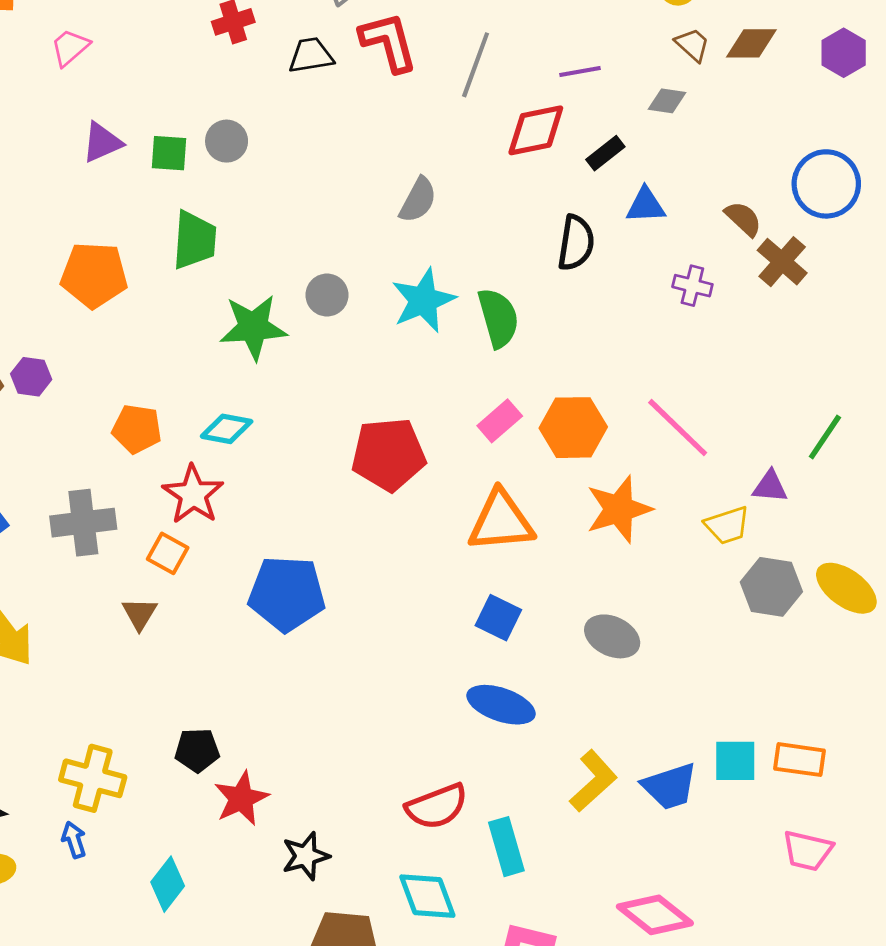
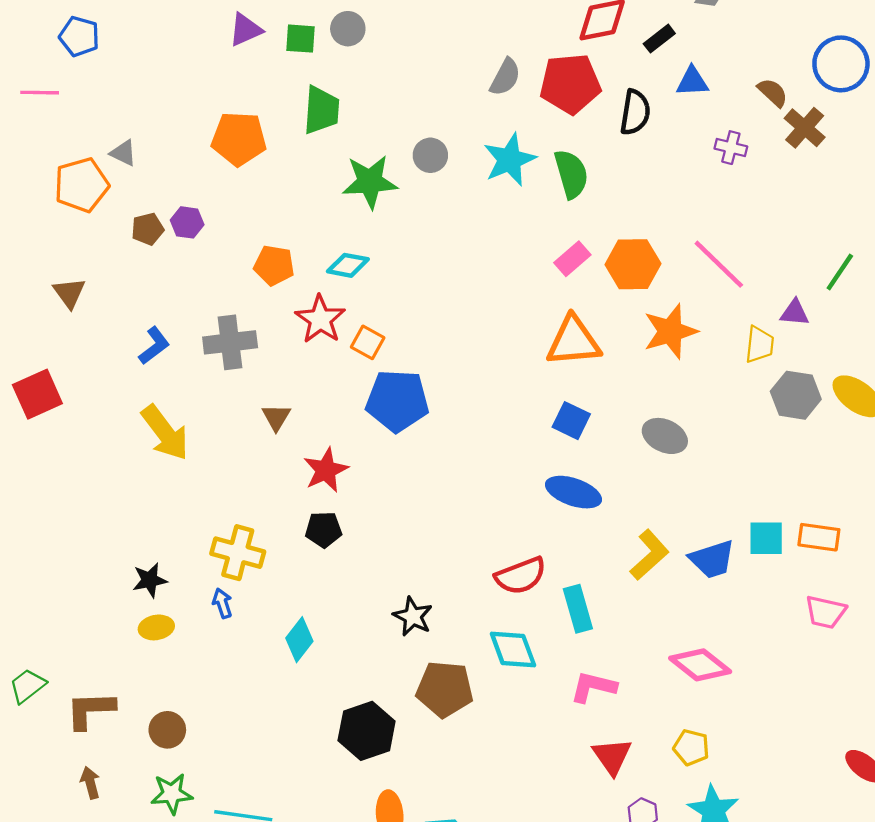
red pentagon: (389, 454) -> (570, 84), moved
yellow trapezoid: (727, 525) -> (759, 345), turned -66
orange square: (168, 553) -> (368, 342), moved
red star: (241, 798) -> (326, 470), moved
black star: (306, 856) -> (413, 616), turned -30

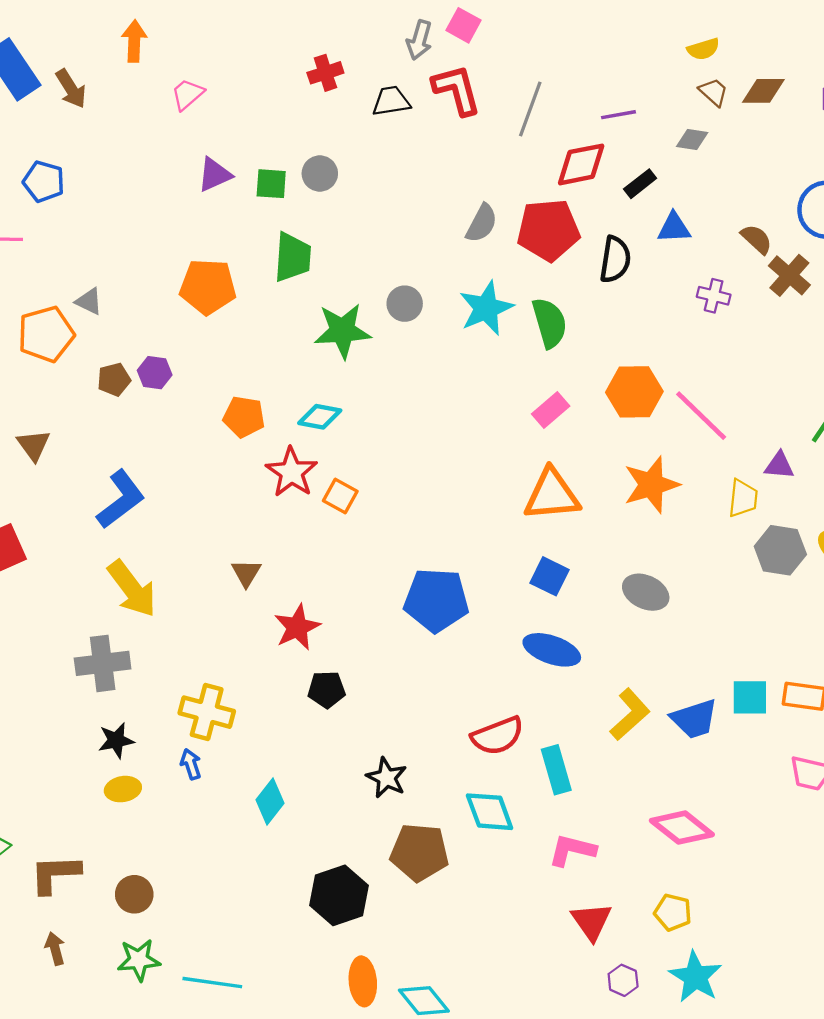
orange hexagon: (633, 264) -> (634, 392), moved
gray cross: (230, 342) -> (103, 663), moved
blue L-shape: (154, 346) -> (121, 499), size x1.5
blue pentagon: (397, 401) -> (436, 600), moved
black pentagon: (324, 530) -> (327, 689), moved

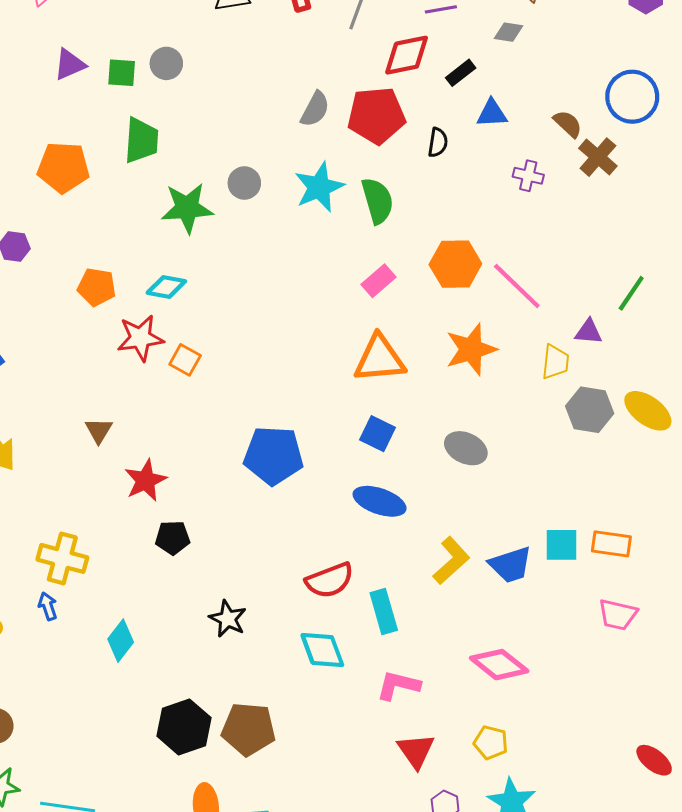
black semicircle: (615, 259) -> (438, 142), size x0.7
red star: (292, 472) -> (140, 338), turned 30
brown pentagon: (419, 852) -> (248, 729), moved

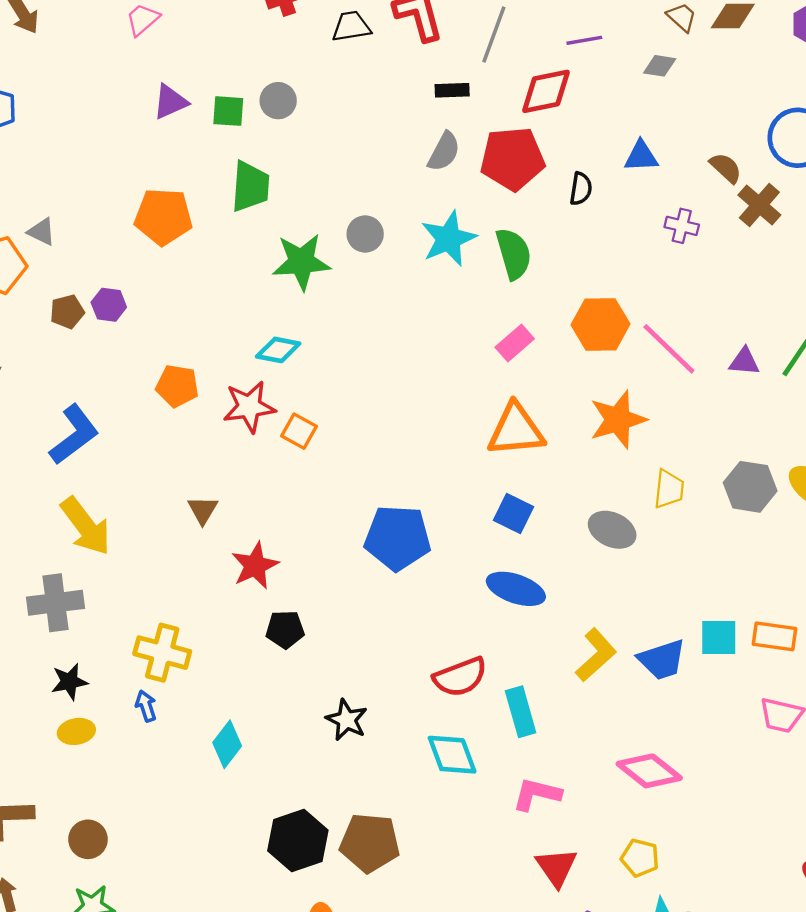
black rectangle: (461, 73) -> (452, 90), moved, turned 36
orange pentagon: (97, 287) -> (177, 386), moved
purple triangle: (589, 332) -> (744, 362), moved
yellow trapezoid: (555, 362) -> (669, 489), moved

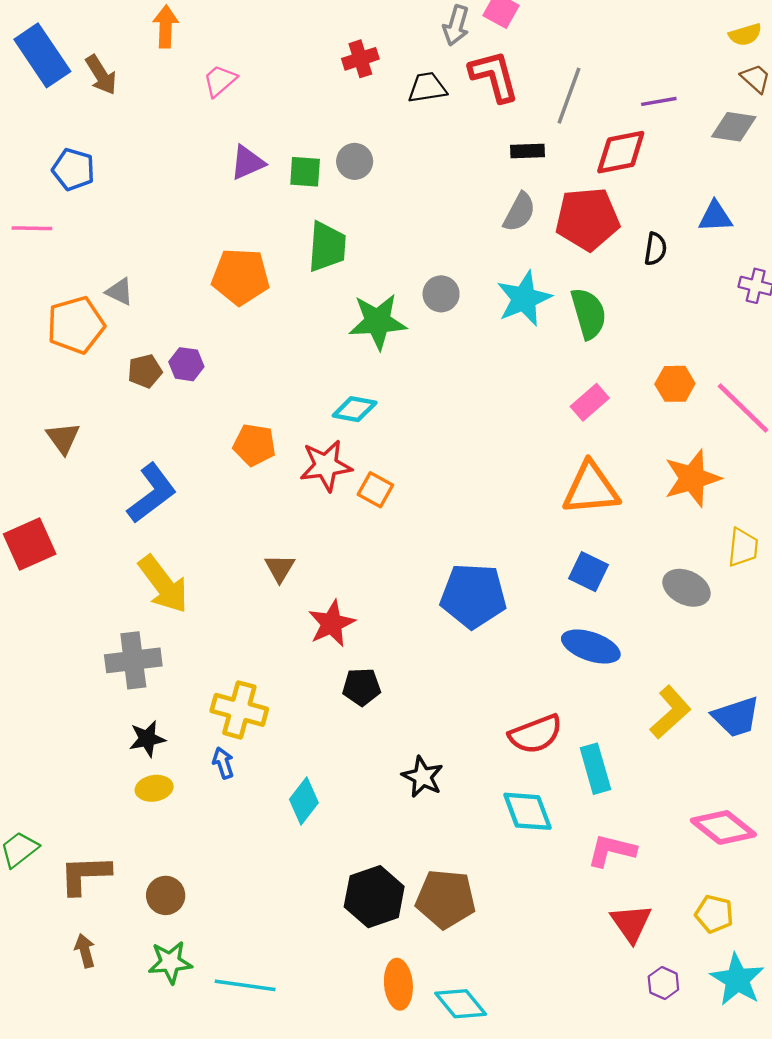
gray diamond: (660, 66) -> (734, 127), size x1.4
orange hexagon: (601, 324) -> (675, 384), size x0.7

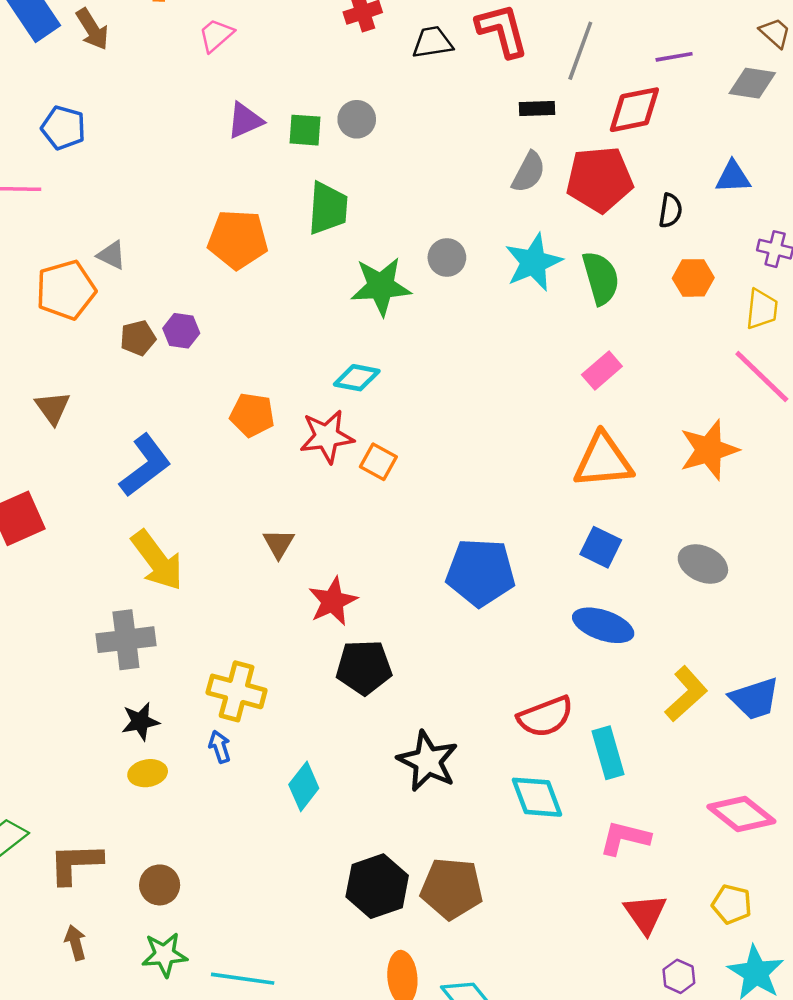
orange hexagon: (675, 384) -> (693, 278), moved
yellow trapezoid: (743, 547) -> (762, 309), moved
black pentagon: (362, 687) -> (364, 667), size x1.4
black star: (423, 777) -> (428, 761), size x1.4

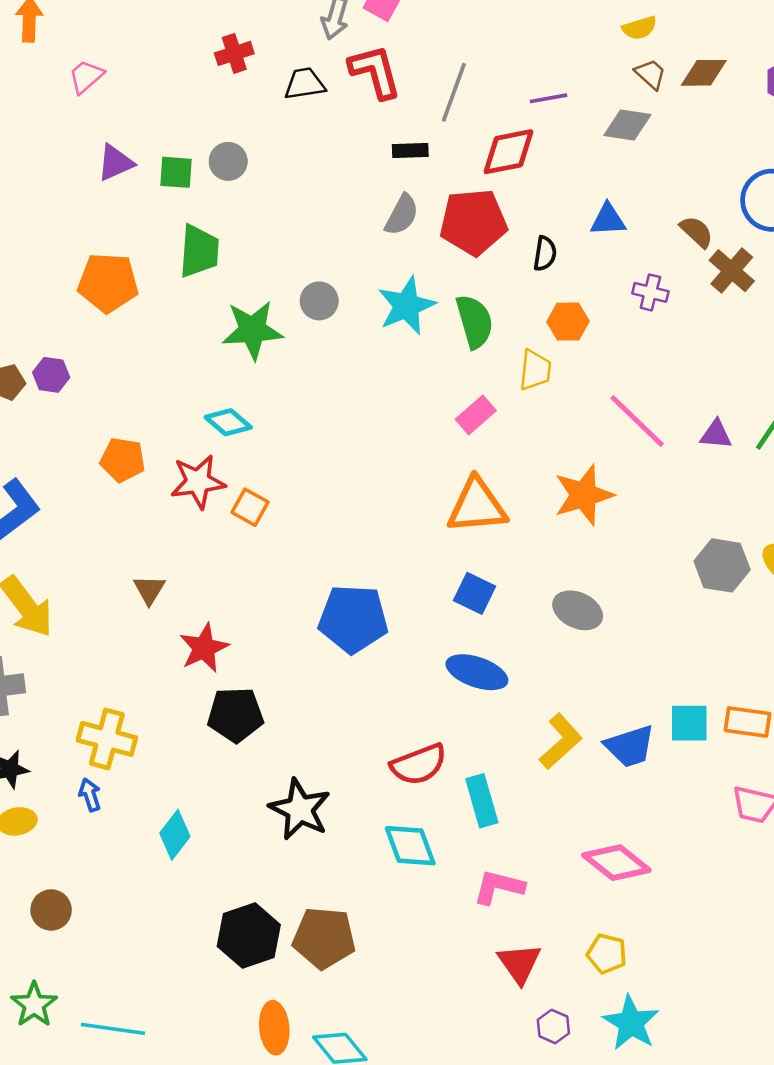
yellow trapezoid: (762, 309) -> (535, 370), moved
cyan diamond: (357, 378) -> (228, 422), turned 30
brown circle: (160, 885) -> (51, 910), moved
green star: (164, 955) -> (34, 1005), turned -30

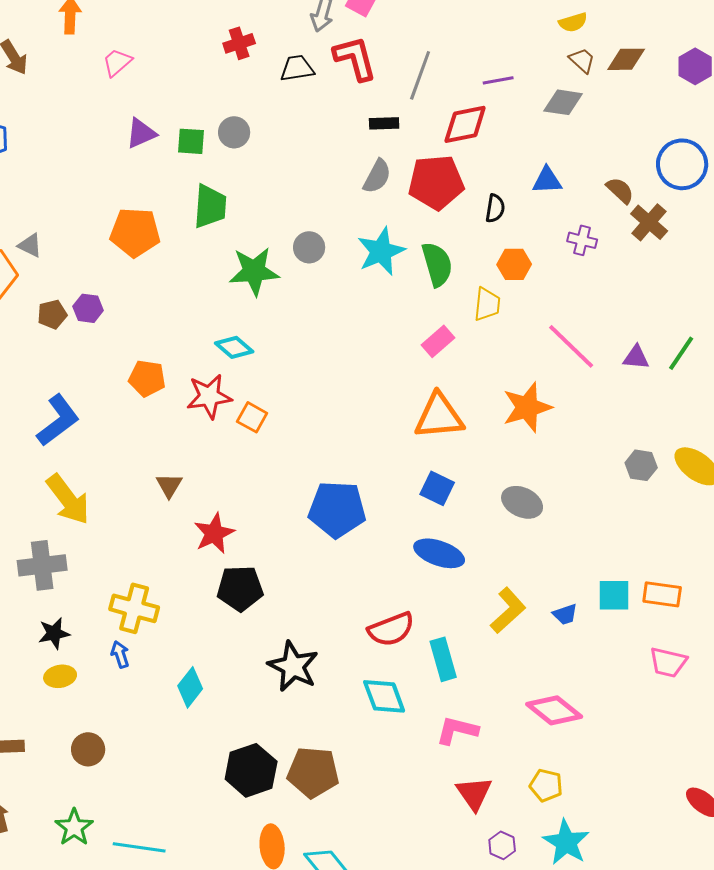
gray hexagon: (722, 565) -> (641, 465), size x0.7
blue trapezoid: (630, 746) -> (565, 614), size x0.6

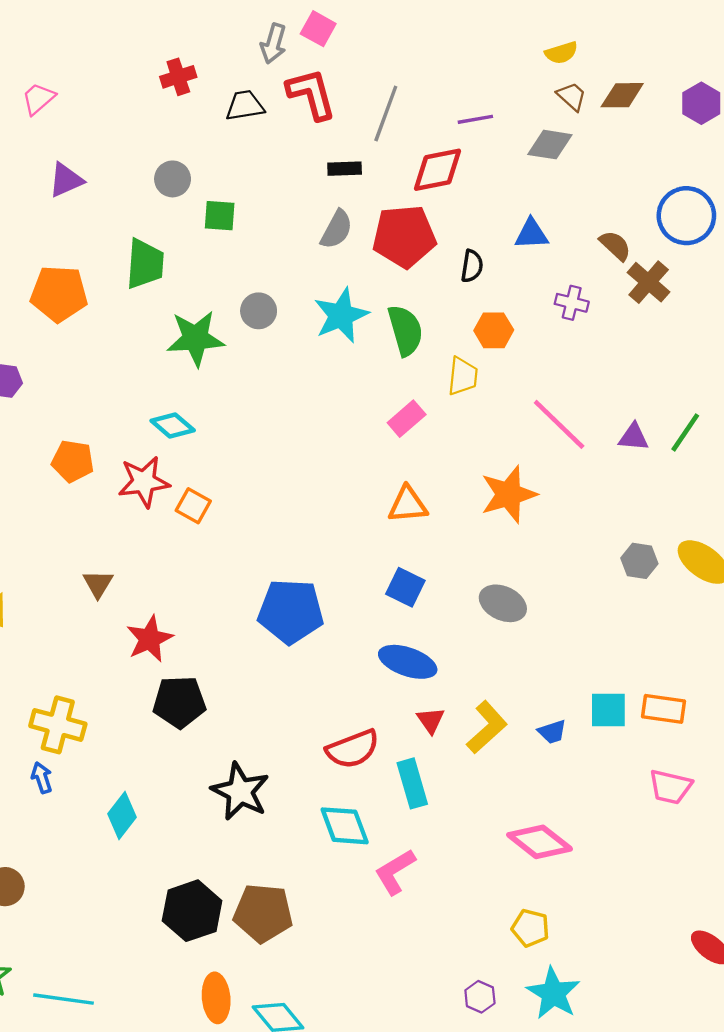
green square: (191, 141) -> (220, 216), moved
orange triangle: (439, 416) -> (408, 505), size x0.7
pink L-shape: (457, 730) -> (395, 872), moved, turned -45
red triangle: (474, 793) -> (431, 720), moved, size x0.7

